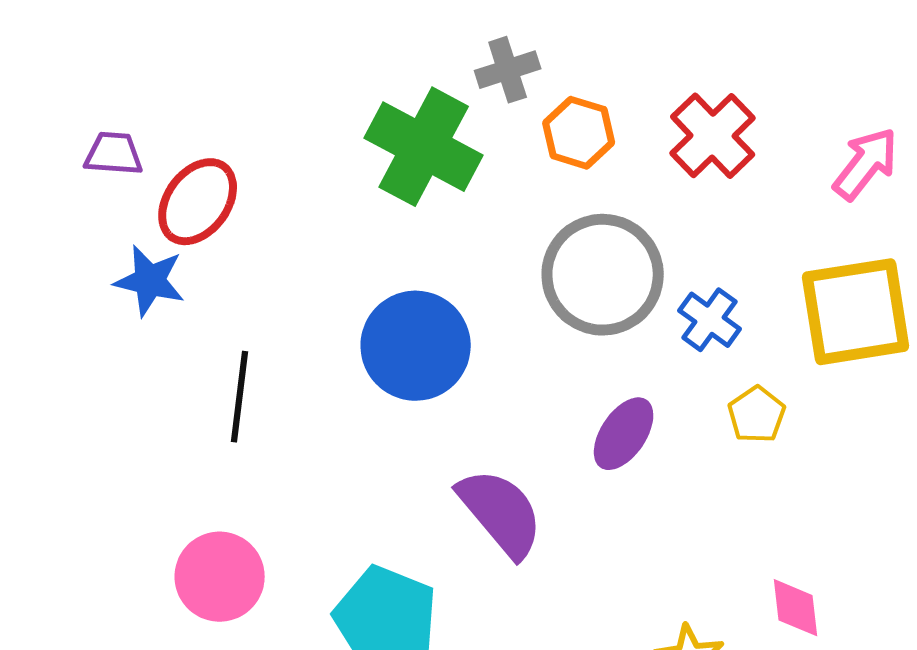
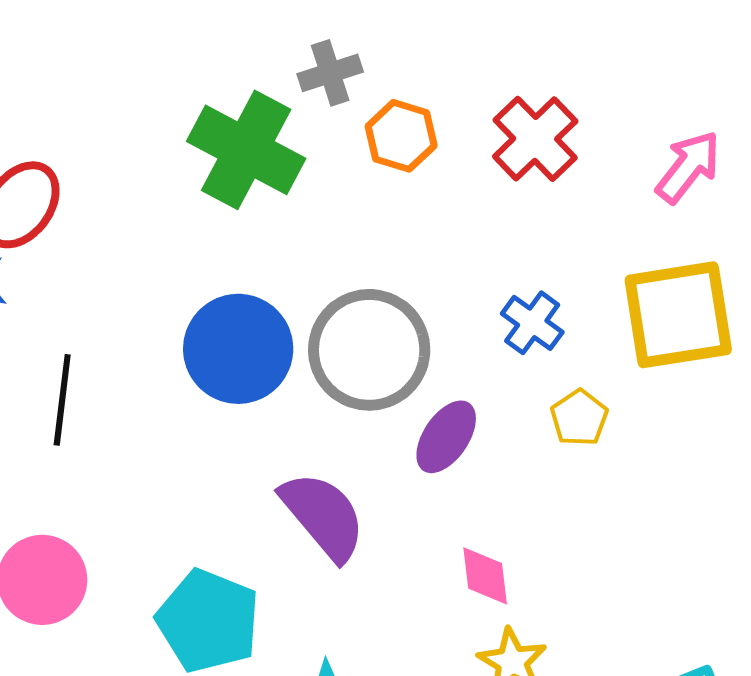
gray circle: (603, 275) -> (369, 350), moved
pink diamond: (796, 608) -> (485, 576), moved

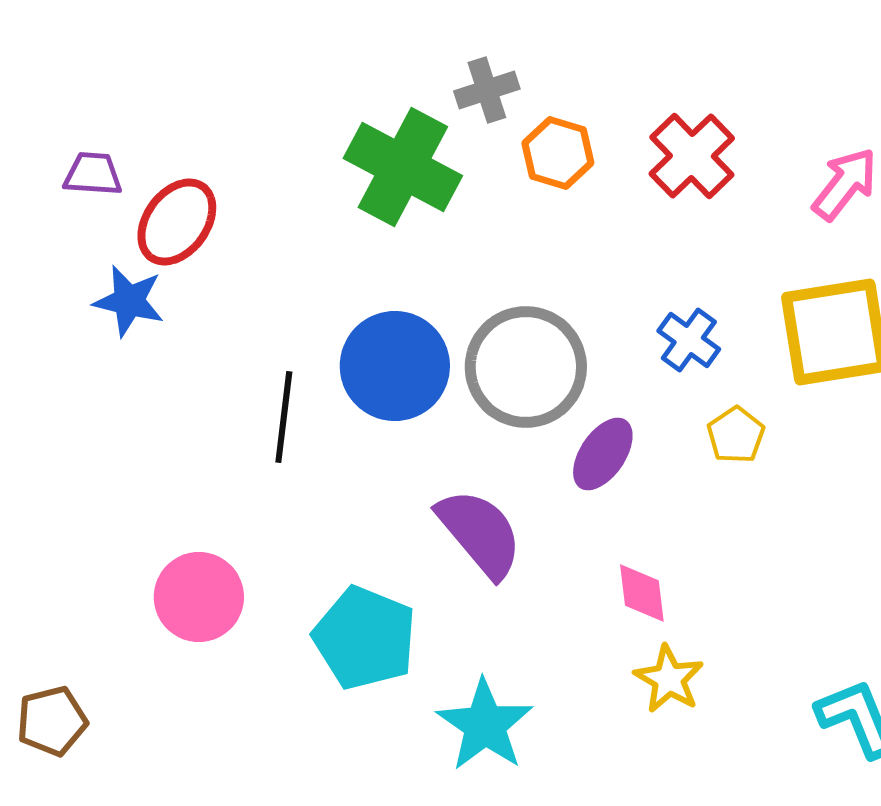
black line: (62, 400) -> (284, 417), moved

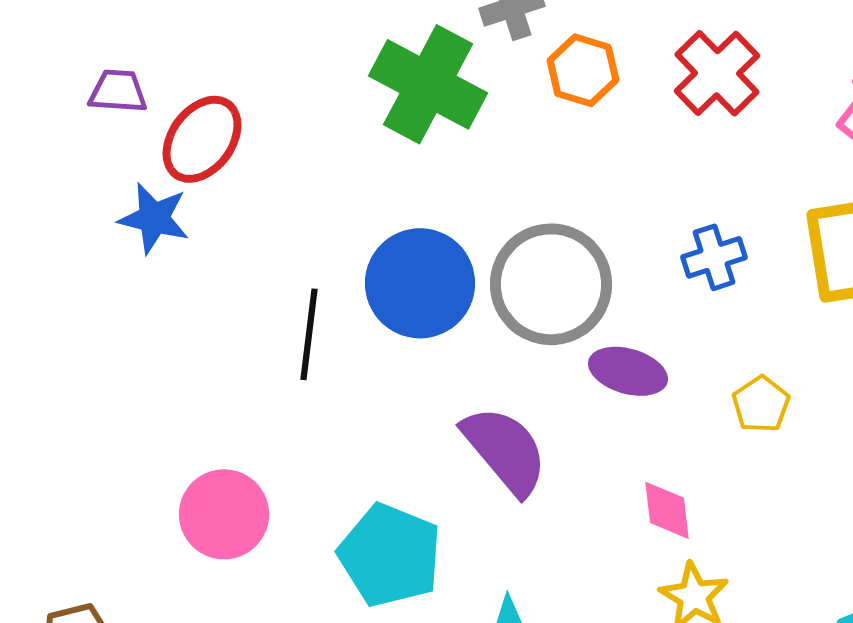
blue cross: (689, 340) -> (714, 257), turned 36
yellow pentagon: (736, 435) -> (761, 404), moved
purple ellipse: (603, 454) -> (628, 371), turned 72

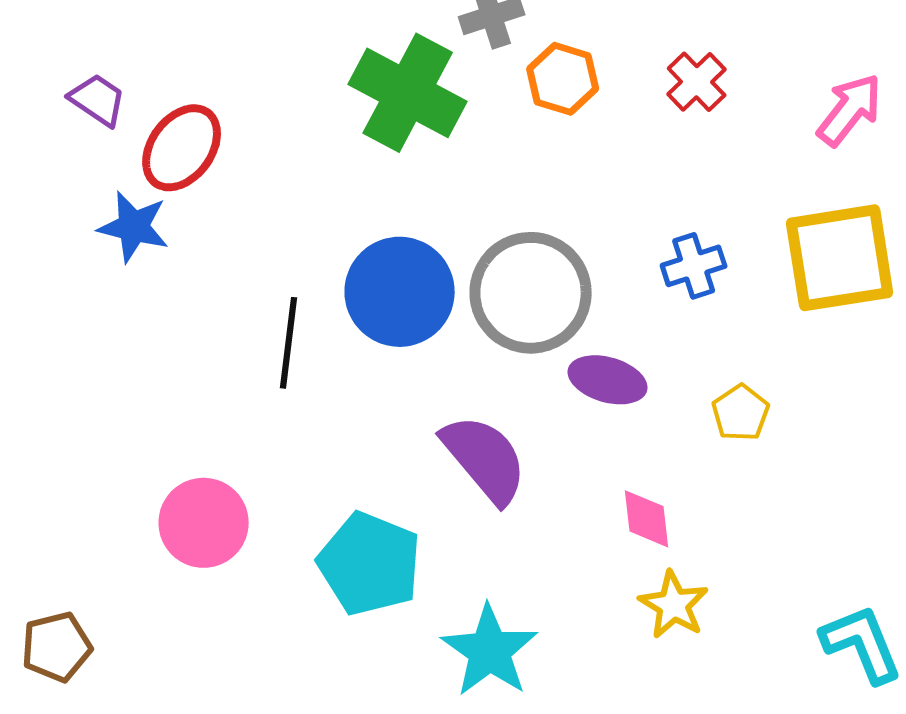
red cross: (717, 73) -> (697, 82), size x0.7
purple trapezoid: (118, 91) -> (98, 100), turned 30

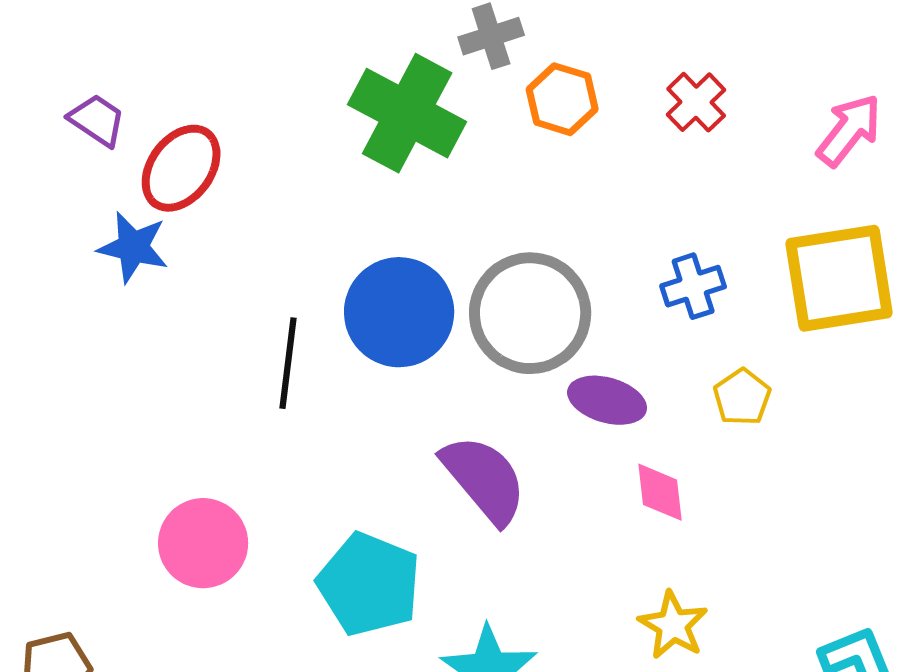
yellow pentagon: (741, 413) -> (742, 397), moved
pink diamond: (647, 519) -> (660, 492), moved

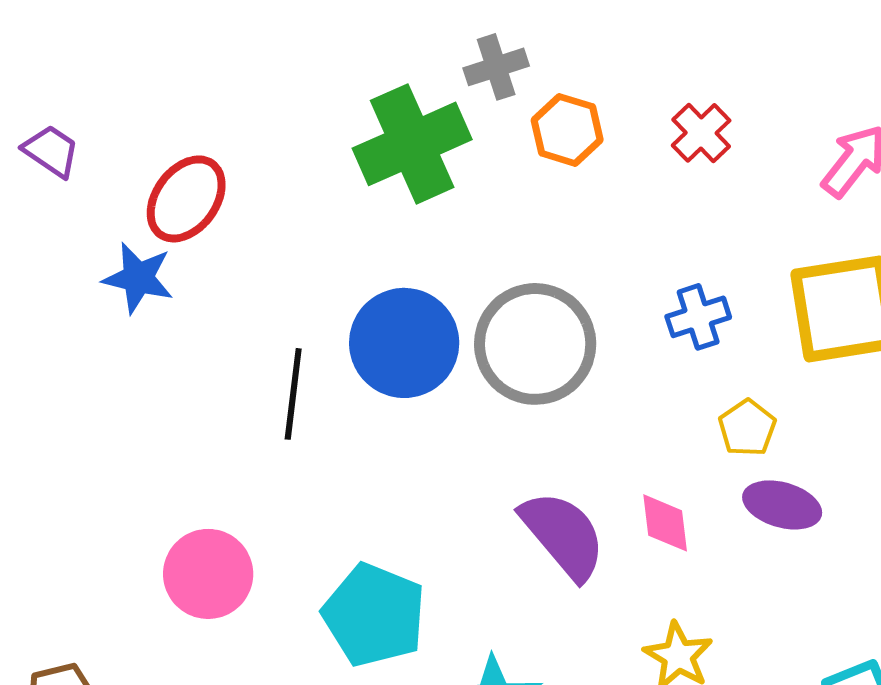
green cross: (407, 113) -> (412, 144), turned 38
purple trapezoid: (97, 120) -> (51, 151), moved
purple ellipse: (607, 400) -> (782, 505), moved
purple semicircle: (484, 479) -> (563, 535), moved

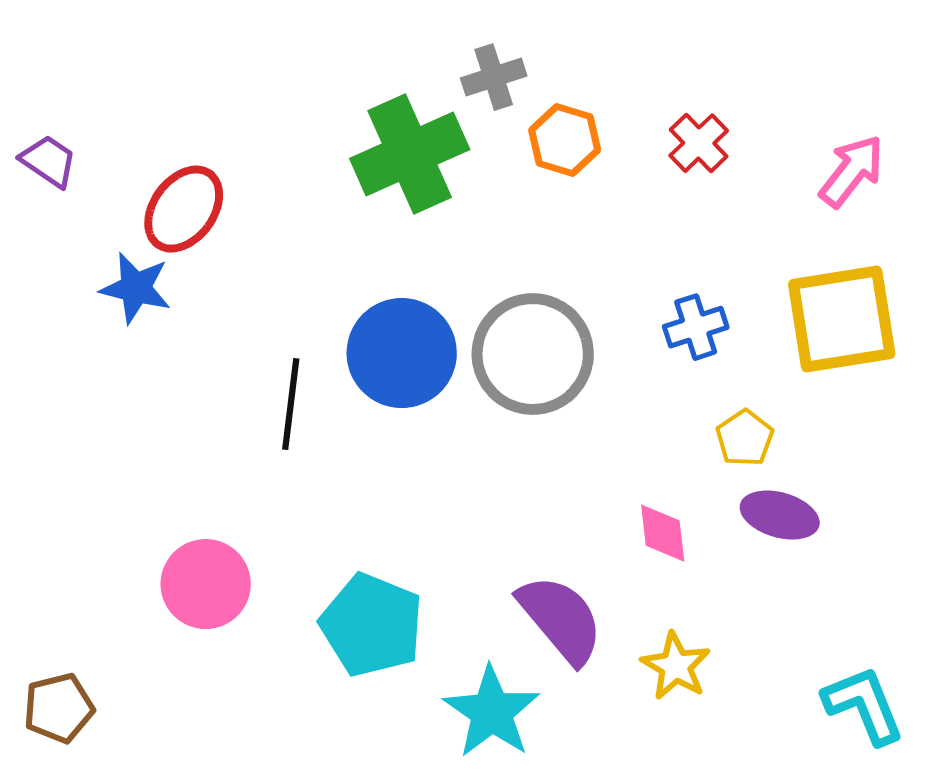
purple semicircle: (563, 535) -> (561, 619), moved

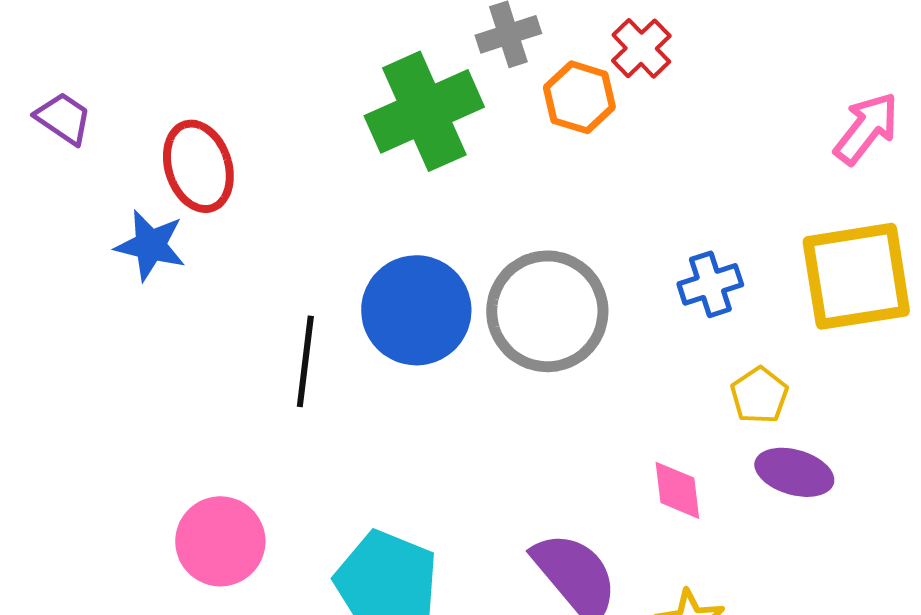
red cross: (699, 143) -> (641, 48), moved
red ellipse: (184, 209) -> (198, 166), turned -54

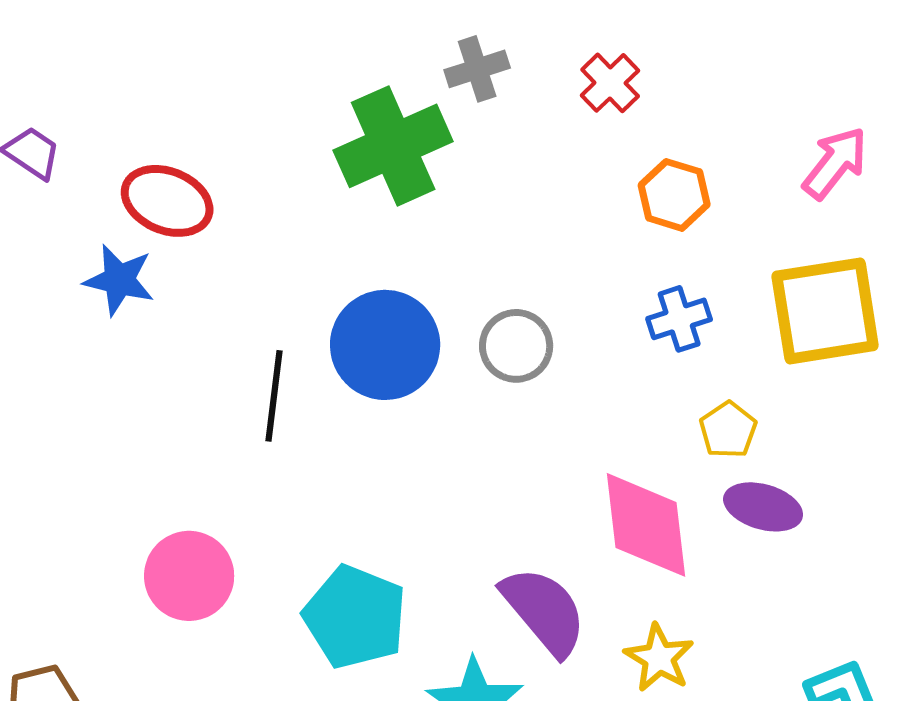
orange hexagon: (579, 97) -> (674, 195), moved
red ellipse: (198, 166) -> (167, 201), turned -50
gray circle: (547, 311) -> (516, 346), size x0.6
pink diamond: (677, 490) -> (646, 525), size x1.8

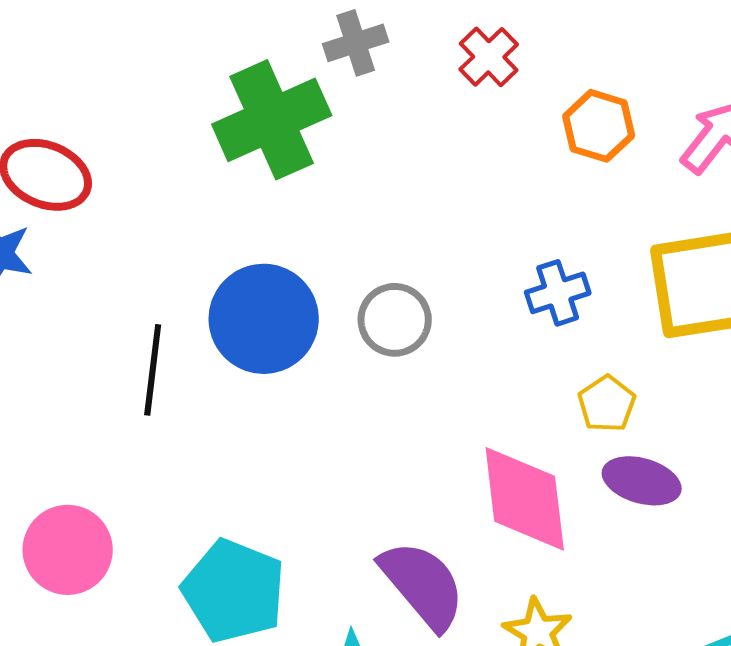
orange hexagon: (674, 195) -> (599, 126), moved

